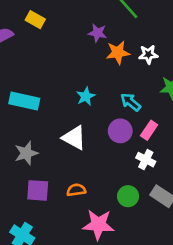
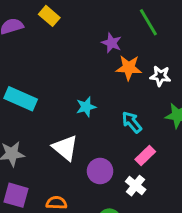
purple circle: (120, 131) -> (100, 171), moved

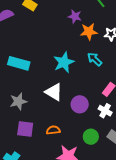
cyan star: (86, 107) -> (64, 62), size x1.5
cyan arrow: (132, 122) -> (95, 59), moved

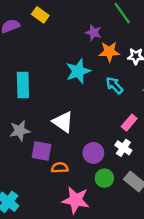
cyan star: (64, 62) -> (78, 71), moved
cyan rectangle: (19, 63) -> (23, 85), turned 70
purple circle: (80, 104) -> (93, 153), moved
purple square: (25, 129) -> (42, 151), moved

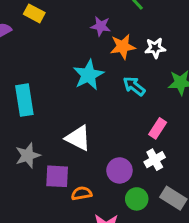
white cross: (123, 148) -> (155, 160), turned 35

